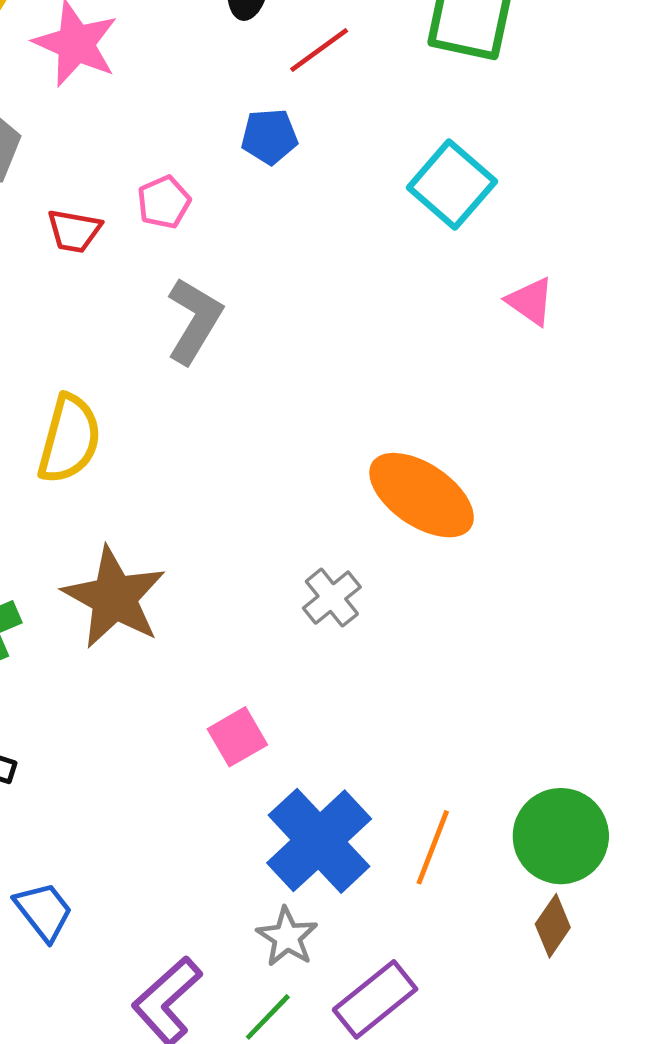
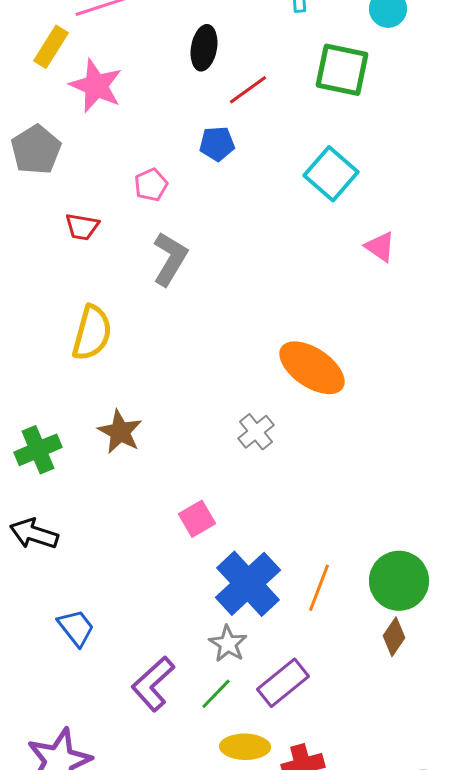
red trapezoid: (74, 231) -> (82, 227), moved
brown star: (114, 598) -> (120, 432), size x0.7

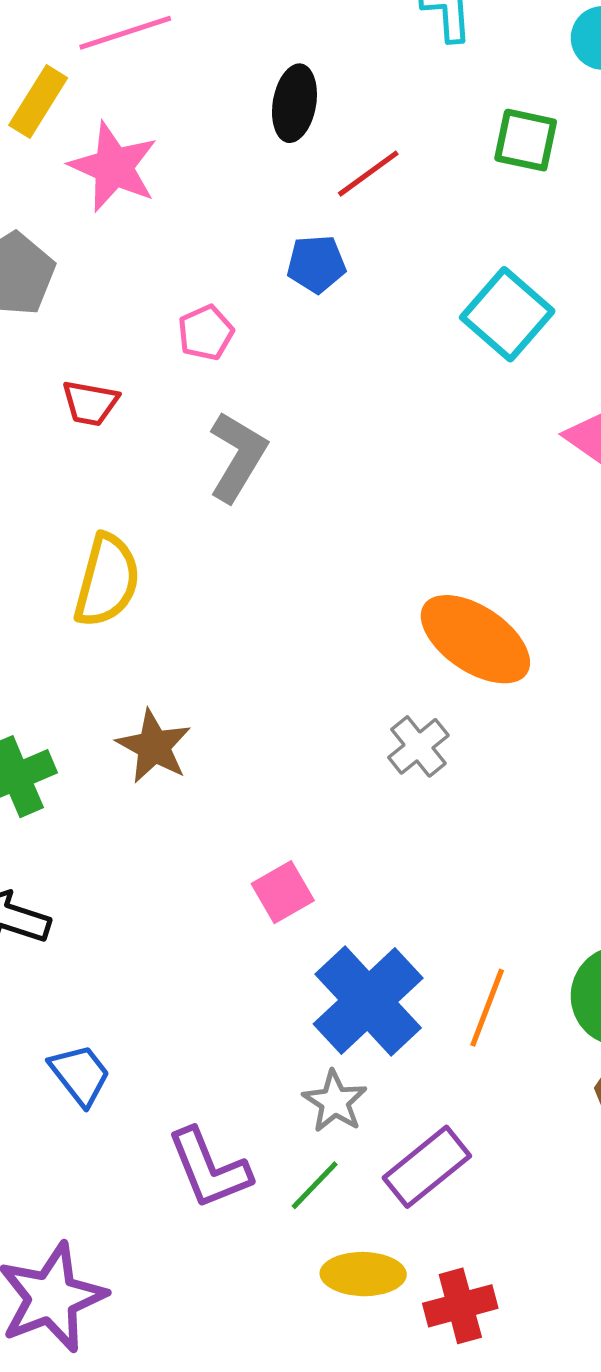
green square: (342, 70) -> (526, 140), size x0.7
gray cross: (256, 432) -> (418, 746), moved
purple L-shape: (153, 684) -> (209, 1169), turned -70

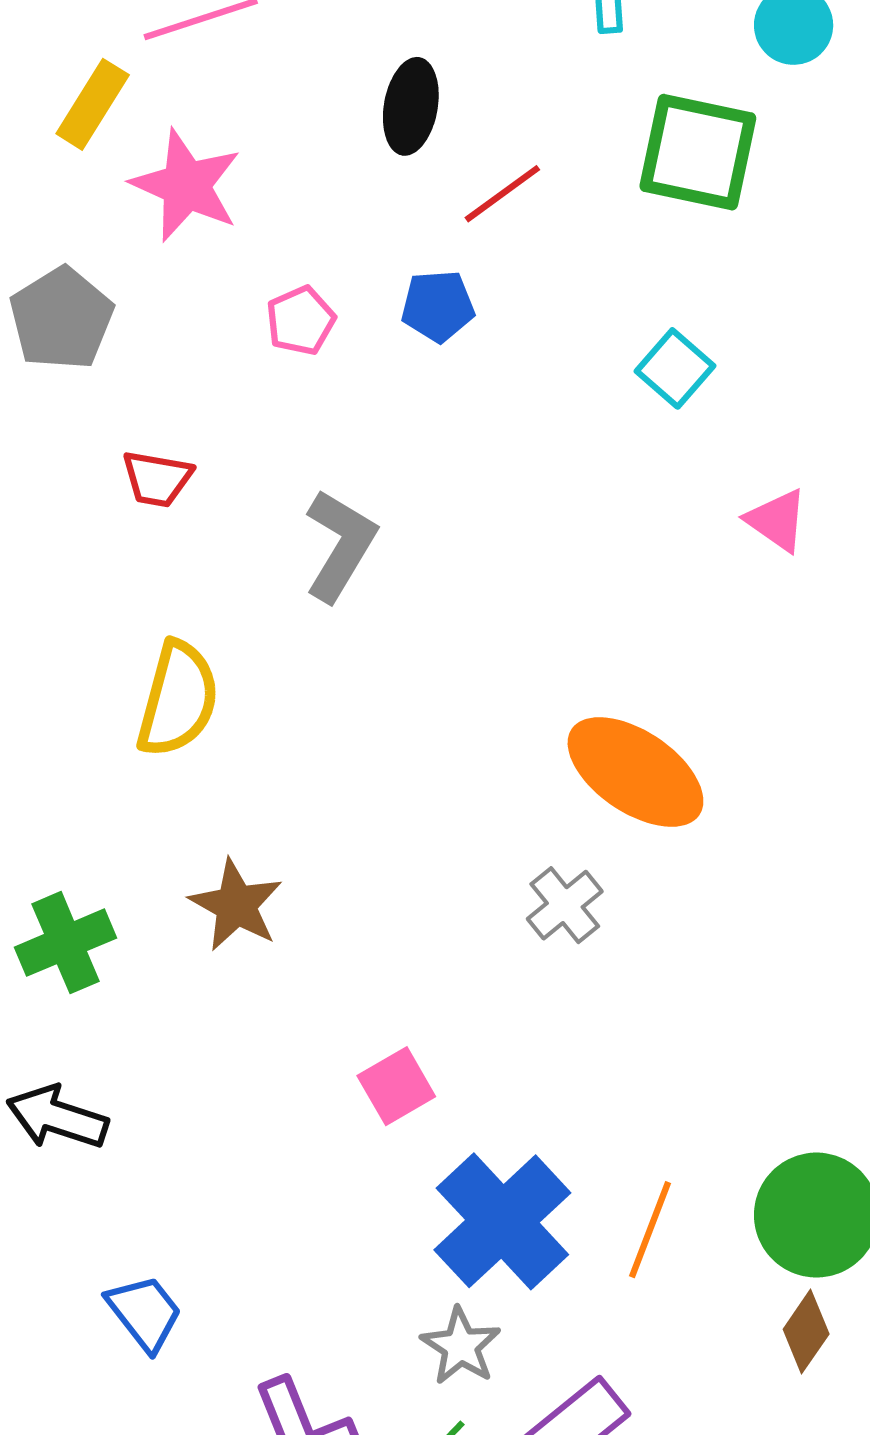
green square: (526, 140) -> (698, 152), size x1.5
cyan square: (507, 314) -> (675, 368), size x0.7
pink pentagon: (206, 333) -> (301, 321), moved

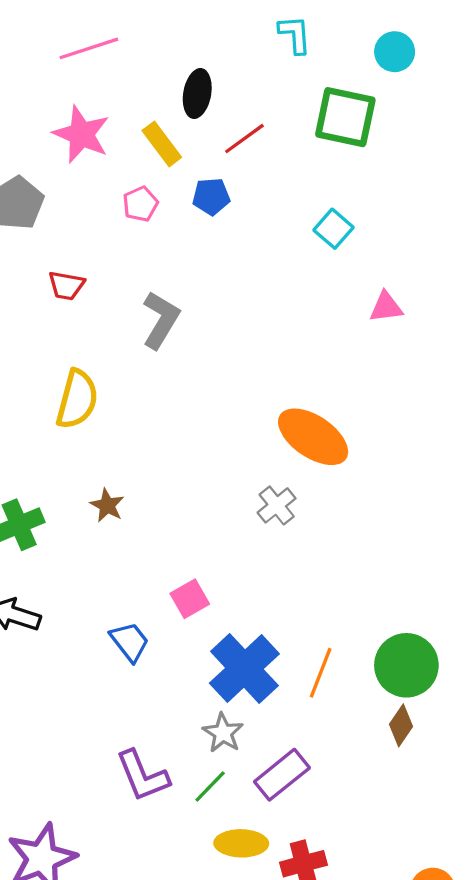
yellow rectangle: (93, 104) -> (162, 144), moved, turned -69
pink triangle: (777, 520) -> (386, 307), turned -42
brown star: (236, 905) -> (107, 505), size x0.7
blue trapezoid: (145, 1313) -> (130, 642), moved

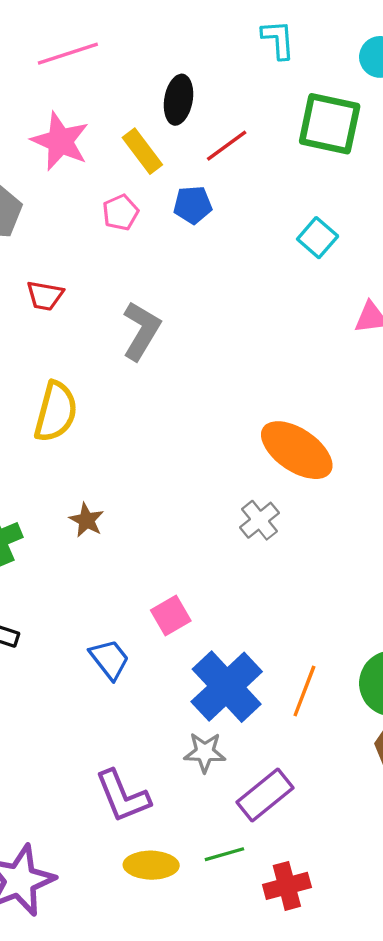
gray star: (223, 733) -> (205, 752), turned -30
green line: (210, 786) -> (224, 854), moved, turned 30
yellow ellipse: (241, 843) -> (151, 865), moved

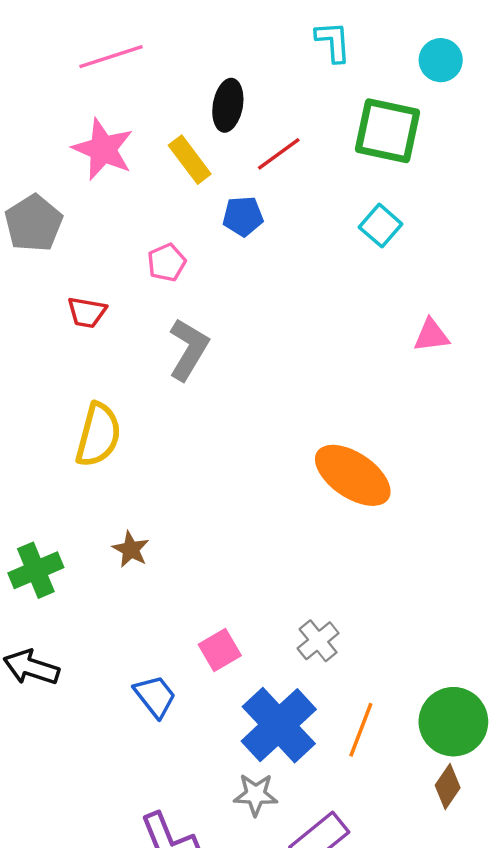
pink pentagon: (120, 212) -> (167, 263), moved
cyan square: (318, 238) -> (381, 226), moved
gray cross: (260, 520) -> (318, 641), moved

